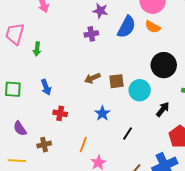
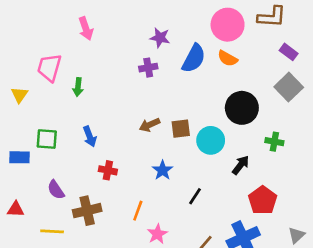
brown cross: (44, 145) -> (87, 211), size x1.5

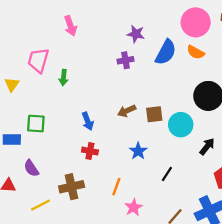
blue arrow: (90, 136) -> (88, 121), moved
purple semicircle: (56, 190) -> (31, 168), moved
yellow line: (52, 231) -> (41, 205), turned -30

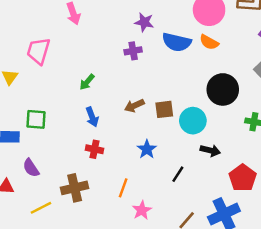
blue semicircle: (166, 52) -> (177, 42), turned 75
green arrow: (63, 78) -> (87, 82), moved, turned 35
black arrow: (207, 146) -> (210, 150), moved, turned 66

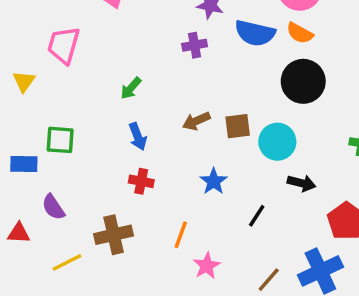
black circle: (223, 89) -> (303, 81), moved

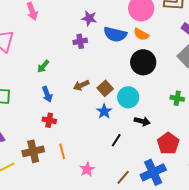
brown square: (238, 126) -> (105, 88), turned -35
blue star: (214, 181) -> (104, 111), moved
orange line: (181, 235) -> (62, 151), moved, turned -35

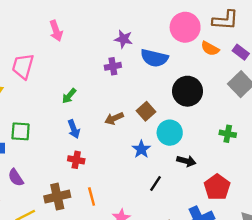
orange semicircle: (141, 34) -> (210, 49), moved
brown square: (105, 88) -> (146, 111), moved

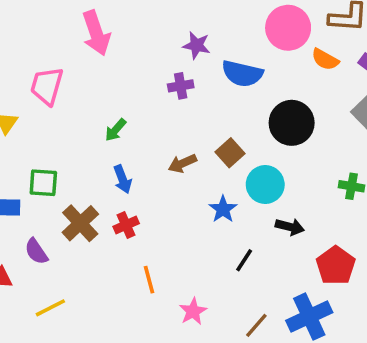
pink arrow: (56, 31) -> (96, 33), size x1.4
red cross: (76, 160) -> (126, 225), turned -35
brown cross: (57, 197) -> (80, 223), moved, turned -30

